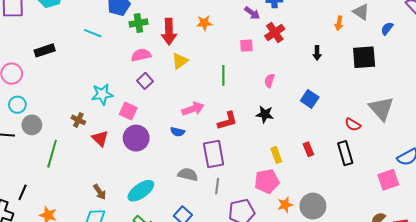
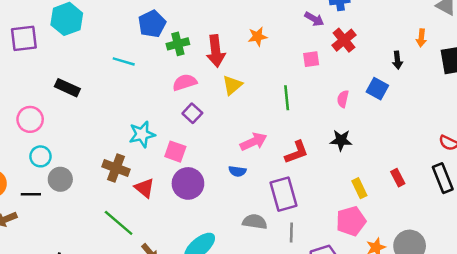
orange arrow: (339, 23) -> (421, 38), moved
black rectangle: (45, 50) -> (67, 88), turned 48
blue square: (310, 99) -> (377, 89), moved
brown cross: (78, 120) -> (116, 168), size x1.5
green line: (52, 154) -> (119, 223), moved, turned -60

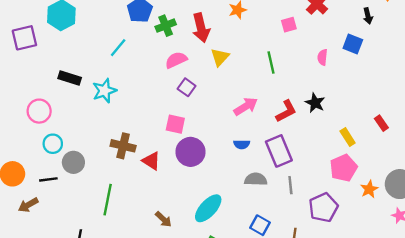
cyan line: (124, 61) -> (118, 48), turned -60
cyan star: (142, 134) -> (104, 91), moved
black star: (341, 140) -> (315, 103), moved, turned 30
blue semicircle: (237, 171) -> (242, 144), moved
green line: (119, 223) -> (108, 200), moved, turned 68

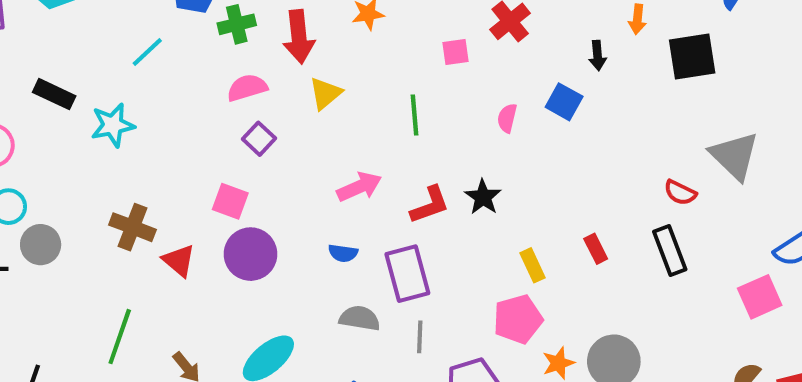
green line: (108, 200) -> (120, 337), moved

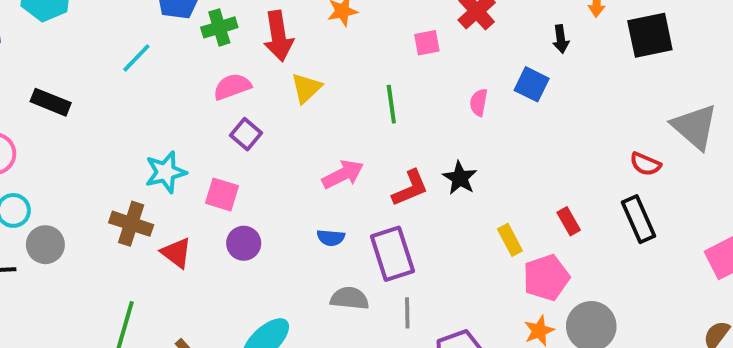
cyan star: (113, 125) -> (166, 172), moved
purple circle: (251, 254) -> (244, 243), size x0.7
pink pentagon: (518, 319) -> (546, 278), moved

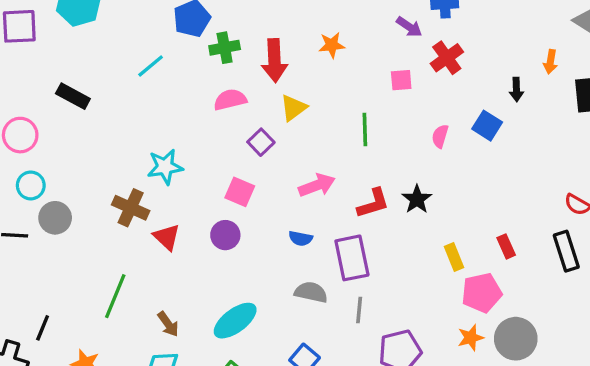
purple square: (246, 134) -> (261, 142), moved
pink square: (222, 195) -> (240, 192), moved

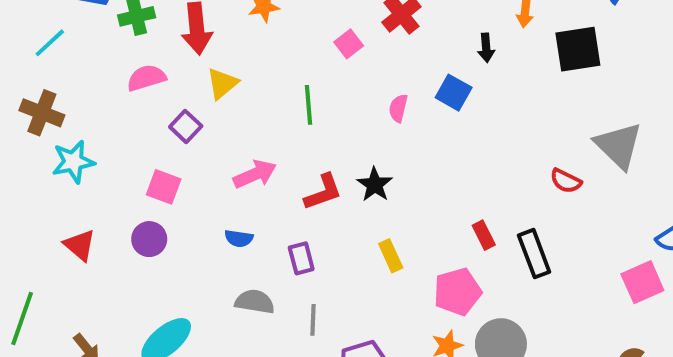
pink square: (401, 80) -> (349, 44), turned -30
brown cross: (131, 208) -> (42, 113), moved
black rectangle: (566, 251) -> (534, 254), moved
yellow rectangle: (454, 257) -> (391, 256), moved
purple rectangle: (352, 258) -> (301, 258), size x0.6

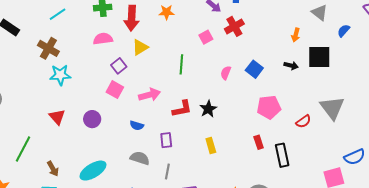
black arrow: (486, 48) -> (291, 66), moved, turned -80
red semicircle: (566, 181) -> (303, 121), turned -70
pink square: (164, 187) -> (115, 90), moved
pink pentagon: (458, 292) -> (269, 107), moved

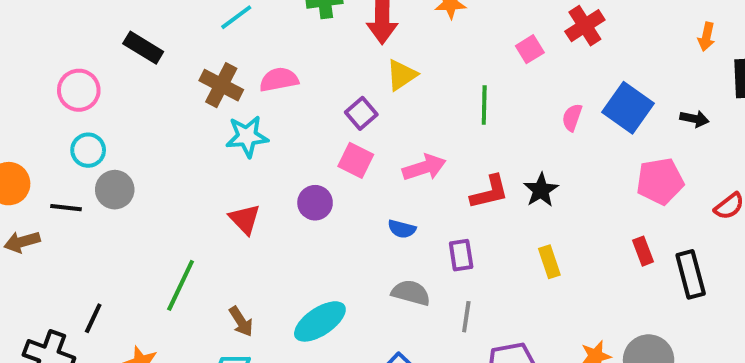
pink semicircle: (103, 39) -> (279, 80), moved
black arrow: (291, 66) -> (694, 119), moved
blue square: (254, 69) -> (628, 108), size x1.4
purple circle: (92, 119) -> (315, 203), moved

